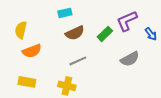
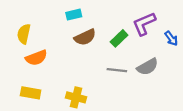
gray line: (78, 61) -> (117, 70), moved, turned 30

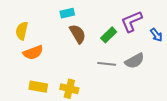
brown semicircle: (85, 37) -> (78, 34), turned -96
yellow rectangle: (31, 93) -> (38, 87), moved

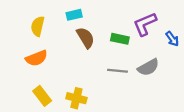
yellow semicircle: (22, 31) -> (38, 26), moved
green rectangle: (109, 35) -> (120, 39), turned 56
yellow rectangle: (38, 87) -> (42, 96), turned 42

